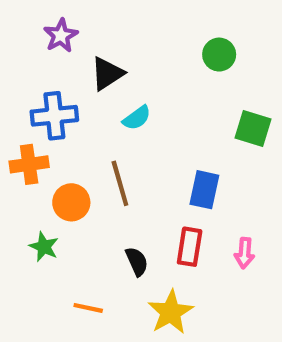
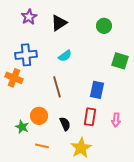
black triangle: (107, 74) -> (59, 23), moved
orange cross: (29, 164) -> (14, 78), turned 30
orange circle: (71, 202) -> (39, 116), moved
green star: (44, 247) -> (22, 127), moved

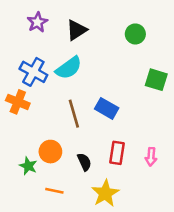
blue cross: (26, 55) -> (33, 72), turned 35
cyan semicircle: (65, 56) -> (69, 68), moved, size x1.5
blue rectangle: (97, 90) -> (107, 108), moved, turned -72

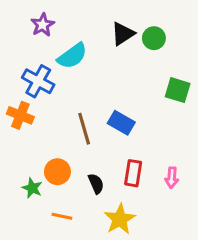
black triangle: (77, 30) -> (123, 34), moved
cyan semicircle: (69, 68) -> (72, 56), moved

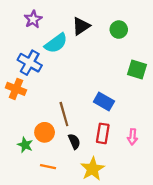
black triangle: (123, 34) -> (81, 26), moved
blue rectangle: (121, 123) -> (104, 101), moved
brown line: (84, 129) -> (64, 114), moved

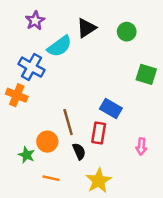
red rectangle: (103, 133) -> (99, 133), moved

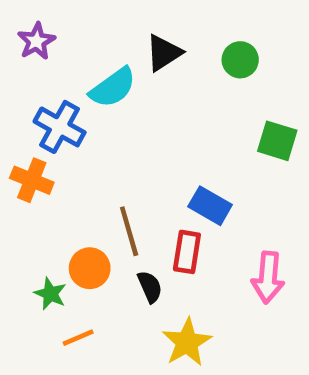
purple star: (35, 21) -> (36, 41), moved
pink arrow: (141, 146) -> (268, 277), size x1.5
orange line: (51, 178) -> (78, 338), moved, turned -35

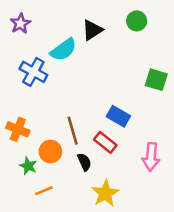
green circle: (240, 60) -> (137, 21), moved
orange cross: (32, 180) -> (18, 129), moved
red rectangle: (187, 252) -> (105, 142), turned -60

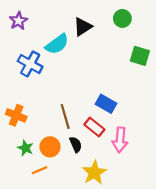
green square: (156, 80) -> (140, 56), moved
orange circle: (50, 152) -> (50, 147), moved
pink arrow: (151, 157) -> (120, 140), moved

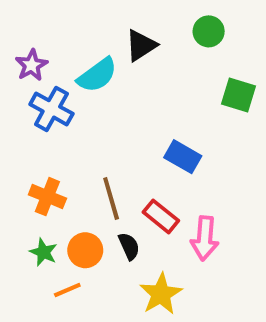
purple star: (18, 21) -> (32, 65), moved
blue rectangle: (106, 104) -> (183, 157), moved
orange cross: (16, 115) -> (47, 197), moved

